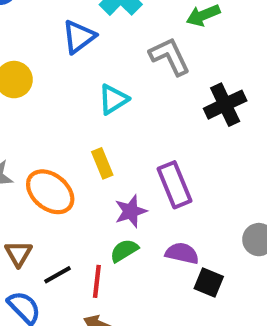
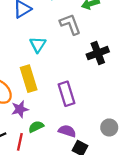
cyan triangle: (113, 99) -> (38, 45), turned -30
yellow rectangle: (102, 163) -> (29, 79), size x1.6
purple star: (131, 211) -> (20, 109), moved

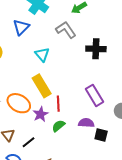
black cross: (98, 53) -> (96, 49), turned 36
purple rectangle: (67, 94) -> (94, 95), moved
red line: (20, 142) -> (58, 104), moved

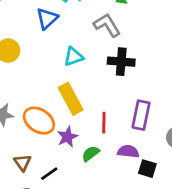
black cross: (96, 49) -> (121, 62), moved
cyan triangle: (42, 54) -> (73, 57), turned 49
purple rectangle: (94, 95) -> (141, 115), turned 40
red line: (58, 104) -> (104, 123), moved

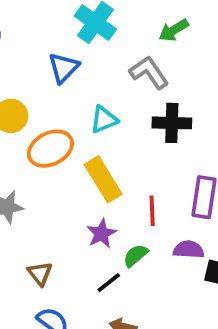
orange ellipse: (39, 121) -> (50, 149), moved, turned -56
black line: (49, 174) -> (109, 283), moved

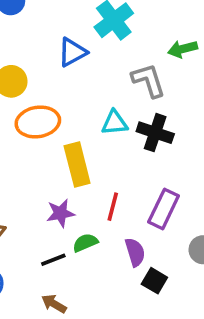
cyan triangle: (104, 120) -> (115, 123), moved
purple semicircle: (189, 250) -> (135, 252), turned 52

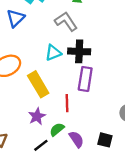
purple rectangle: (164, 209) -> (85, 79), moved
purple semicircle: (135, 252) -> (76, 139), moved

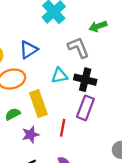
blue triangle: (16, 18) -> (29, 50), moved
green semicircle: (57, 129) -> (13, 114), moved

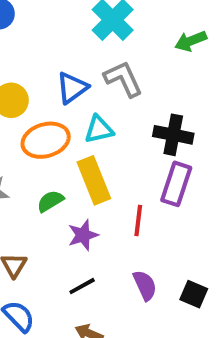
gray L-shape: (78, 48) -> (123, 79), moved
cyan triangle: (59, 76) -> (99, 129), moved

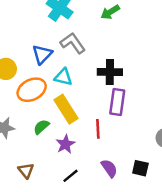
cyan triangle: (99, 129) -> (63, 77), turned 36

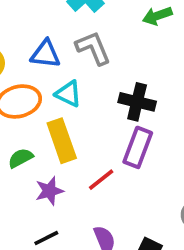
blue triangle: (42, 54) -> (45, 54), turned 40
red line: (98, 129) -> (101, 180), turned 42

